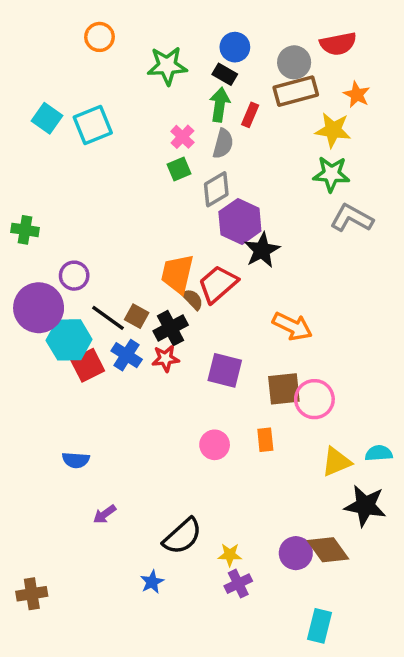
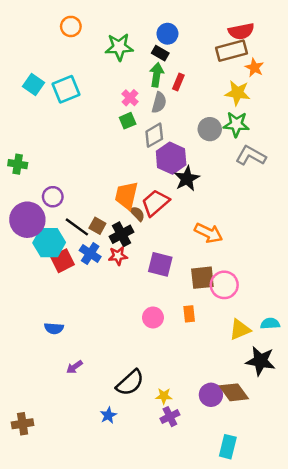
gray circle: (294, 62) -> (210, 129), moved
brown rectangle: (296, 91) -> (231, 51), moved

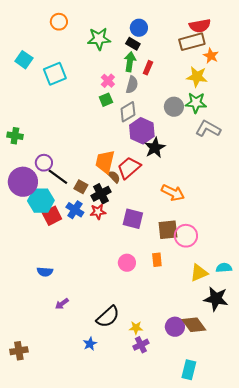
cyan square: (33, 84) -> (24, 60), moved
black line: (77, 227) -> (58, 177), moved

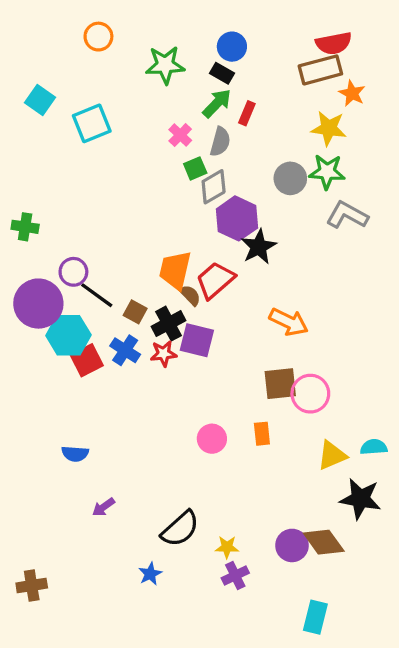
green arrow: (130, 62) -> (217, 103), turned 36
green square: (106, 100) -> (195, 168), moved
purple square: (133, 219) -> (197, 340), moved

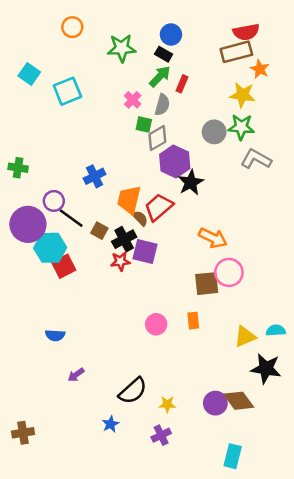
green square: (195, 168) -> (144, 125), turned 35
blue cross: (125, 350) -> (95, 176), moved, turned 30
pink circle: (310, 394) -> (229, 272), moved
purple cross: (235, 575) -> (161, 435), moved

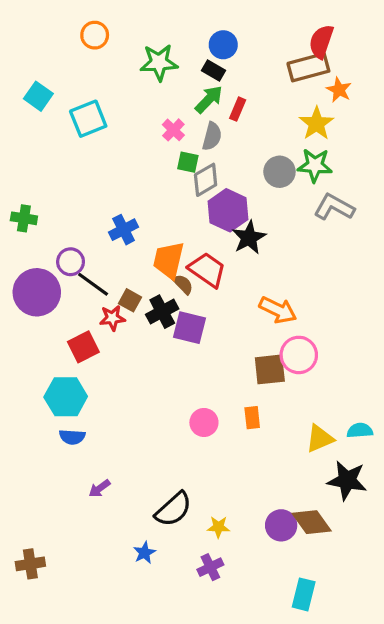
red semicircle: (246, 32) -> (321, 42), turned 120
yellow star: (242, 95) -> (316, 124), turned 30
red trapezoid: (159, 207) -> (207, 270), turned 76
cyan hexagon: (50, 248) -> (66, 397), moved
red star: (120, 261) -> (112, 318), moved

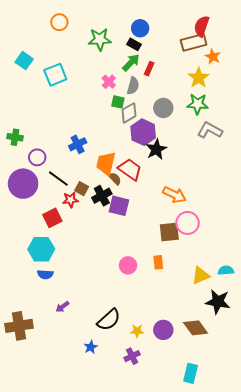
gray circle: (279, 172) -> (163, 108), moved
purple circle: (71, 262) -> (37, 157), moved
purple circle: (281, 525) -> (163, 330), moved
brown cross: (30, 564) -> (19, 326), moved, size x1.5

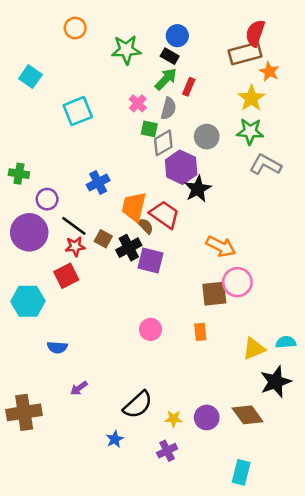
cyan square: (55, 75) -> (78, 111), moved
red star: (70, 200) -> (75, 246), moved
cyan hexagon: (41, 249) -> (28, 301), moved
pink circle: (128, 265) -> (150, 329), moved
black star: (218, 302) -> (276, 382), turned -30

